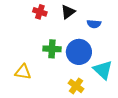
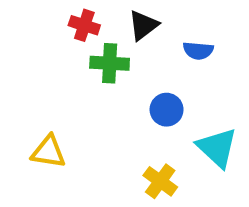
green cross: (52, 49) -> (110, 63), moved
blue circle: (79, 52) -> (167, 110), size x0.6

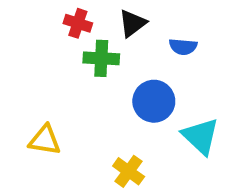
blue circle: (167, 110) -> (154, 101), size x1.4
yellow cross: (160, 181) -> (129, 171), moved

